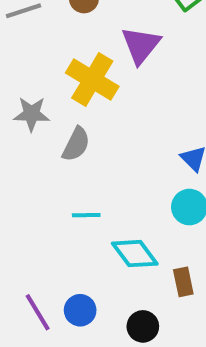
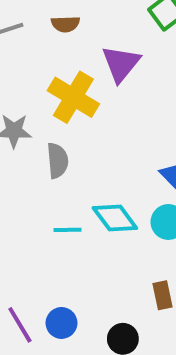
gray semicircle: (76, 144) -> (58, 161), turned -32
cyan diamond: (135, 254) -> (115, 218), moved

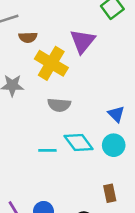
brown semicircle: (65, 24) -> (28, 37), moved
gray semicircle: (58, 161) -> (59, 105), moved, turned 100

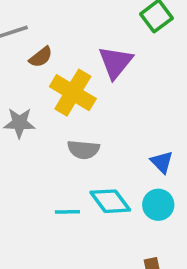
brown semicircle: (28, 37) -> (41, 57), turned -36

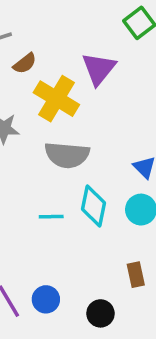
gray semicircle: (83, 150) -> (67, 155), size x1.4
cyan diamond: (110, 201) -> (93, 206), turned 48

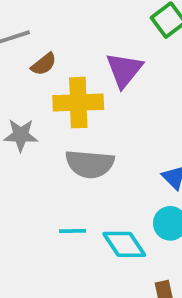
yellow cross: (56, 99) -> (78, 103), turned -33
cyan diamond: (93, 206) -> (124, 244), moved, turned -45

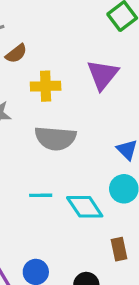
purple triangle: (124, 70) -> (103, 75), moved
yellow cross: (78, 103) -> (46, 86), size x0.7

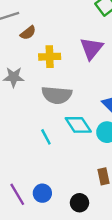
cyan line: (41, 195) -> (46, 137), turned 63
cyan diamond: (85, 207) -> (78, 125), moved

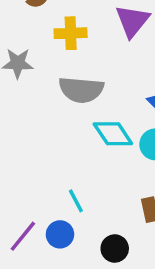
cyan line: (46, 137) -> (76, 201), moved
purple line: (17, 194) -> (23, 236), turned 70

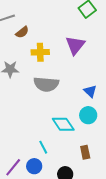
cyan diamond: (113, 134) -> (63, 124), moved

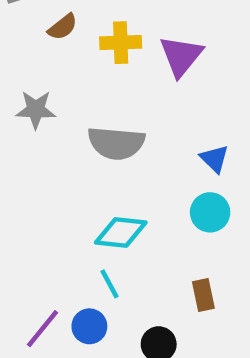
yellow cross: (40, 52) -> (121, 43), moved
cyan diamond: (63, 124) -> (121, 232), moved, turned -50

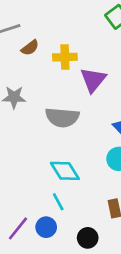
purple triangle: (181, 56) -> (93, 80), moved
cyan diamond: (121, 232) -> (65, 171), turned 52

